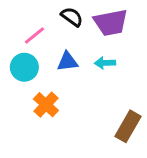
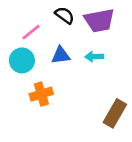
orange cross: (46, 105) -> (41, 94), turned 30

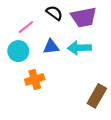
cyan arrow: (94, 57) -> (79, 48), size x1.5

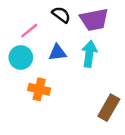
cyan arrow: (79, 48) -> (89, 54), turned 100
orange cross: (35, 79) -> (39, 89), turned 30

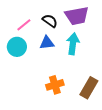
black semicircle: (61, 15) -> (50, 21), moved
orange cross: (39, 89) -> (55, 85), moved, turned -30

